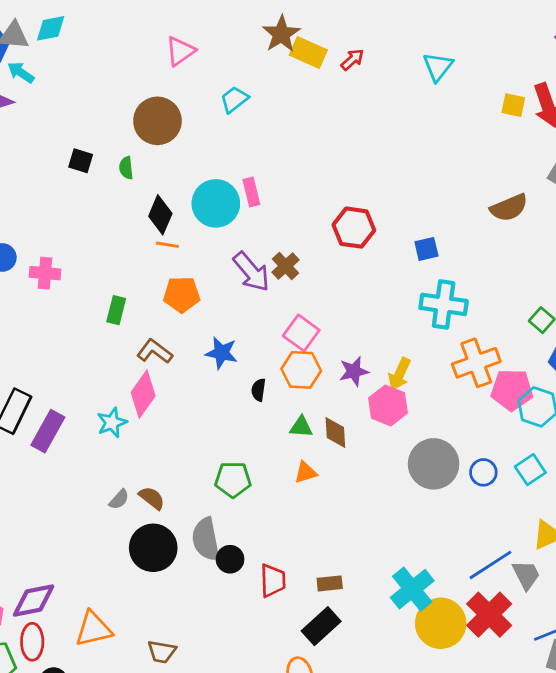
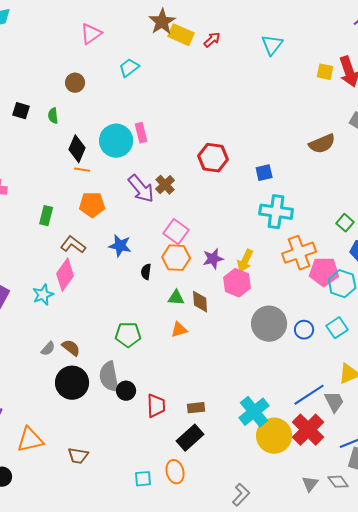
brown circle: (157, 121) -> (75, 83), size x0.6

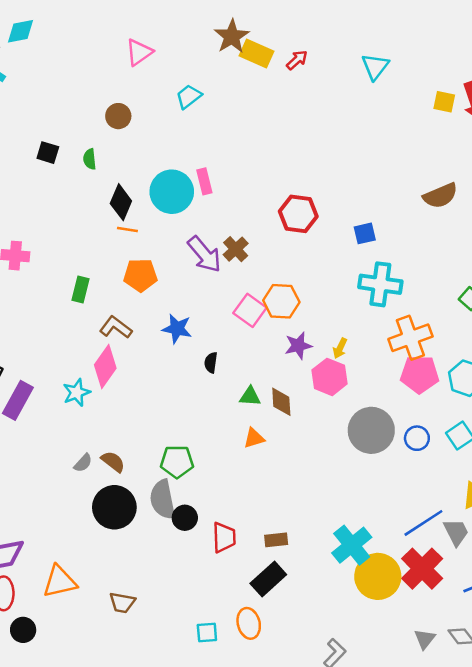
orange hexagon: (176, 258) -> (281, 301), moved
yellow arrow: (245, 261) -> (340, 348), size x0.7
pink pentagon: (324, 272) -> (420, 374), moved
green pentagon: (128, 335) -> (177, 462), moved

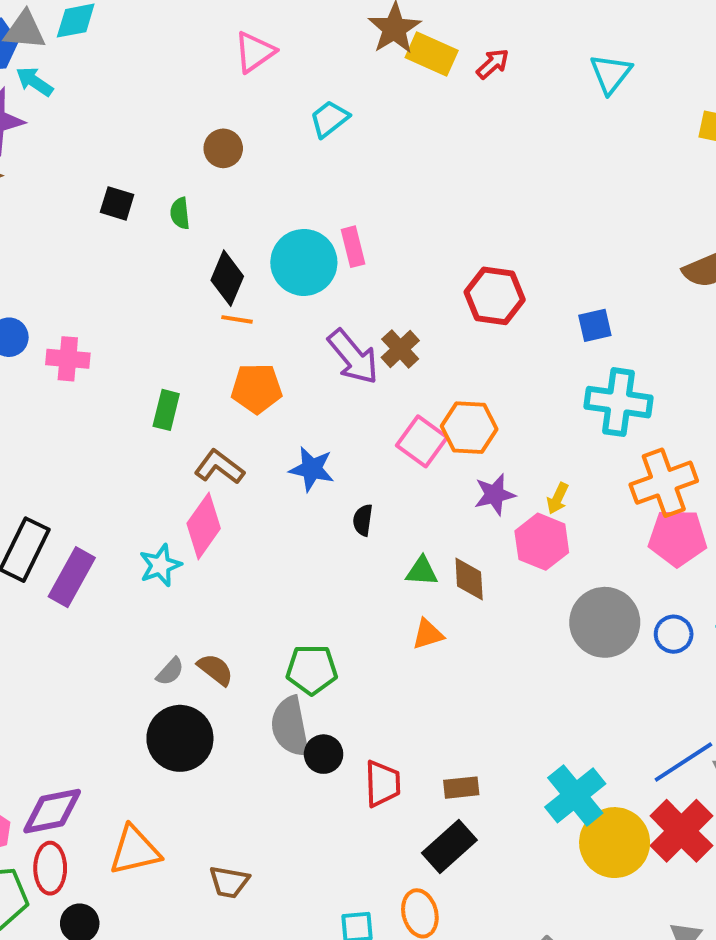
black circle: (114, 507) -> (180, 738), moved

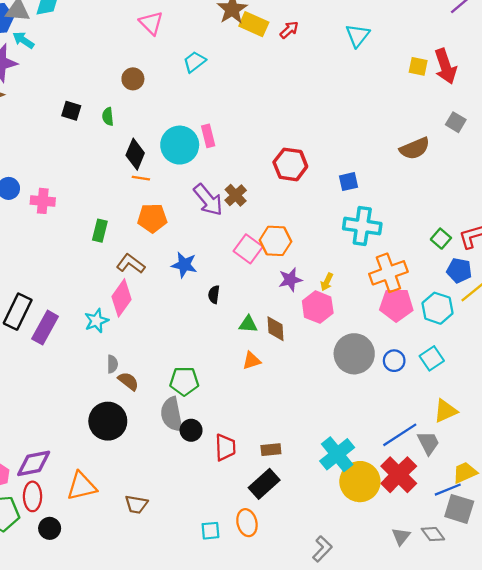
pink triangle: (255, 52) -> (151, 23), turned -40
gray semicircle: (170, 671) -> (112, 364), moved, turned -42

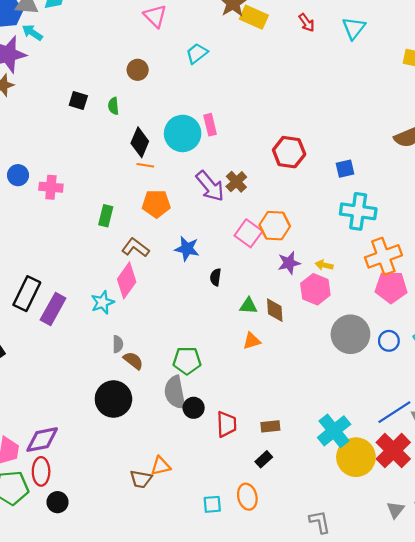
red arrow: (289, 30) -> (307, 23), moved, turned 96
yellow arrow: (327, 282) -> (324, 265), turned 77
black rectangle: (264, 484) -> (264, 459), size x0.6
orange triangle: (82, 486) -> (161, 466), moved, size x0.7
gray L-shape: (322, 549) -> (320, 522), turned -55

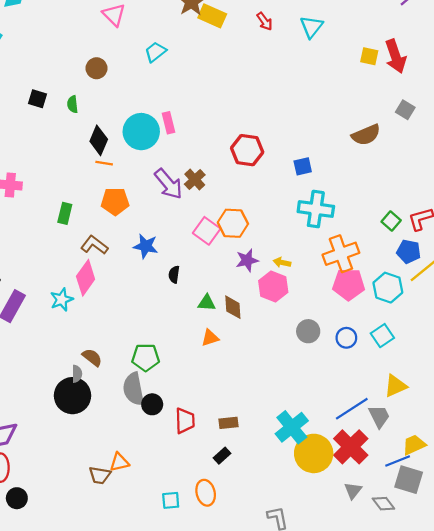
gray circle: (350, 334) -> (308, 331), size x0.6
gray semicircle: (118, 344) -> (77, 374), moved
gray triangle: (395, 510) -> (353, 491), moved

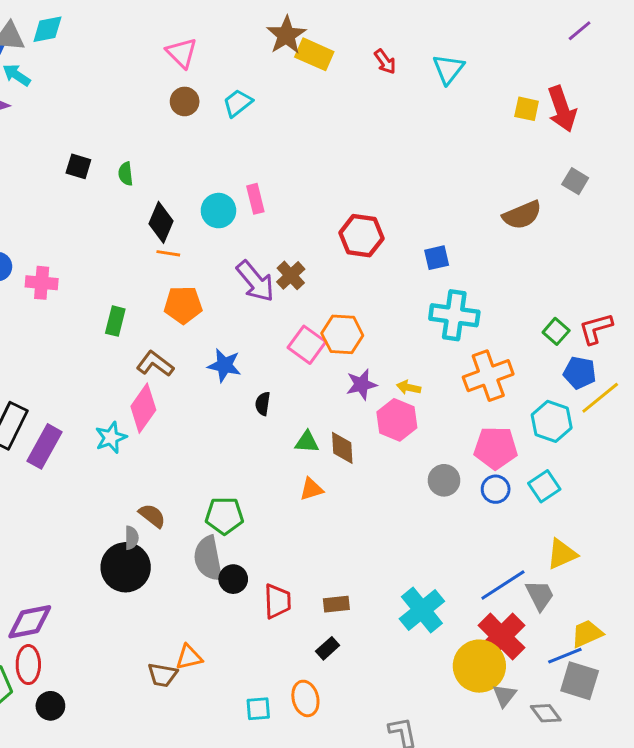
brown circle: (96, 68) -> (185, 101), moved
cyan circle: (141, 132) -> (218, 211), size x0.7
pink pentagon: (349, 284) -> (496, 448), moved
yellow circle: (314, 453) -> (479, 666), moved

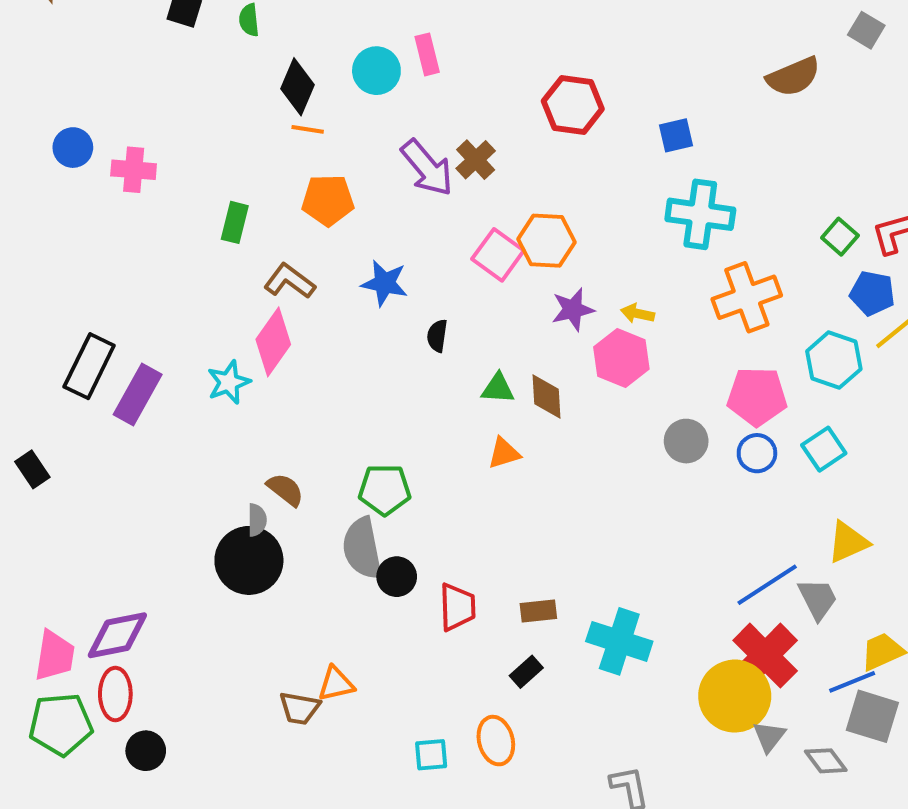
cyan cross: (422, 610) -> (619, 641), moved, turned -33

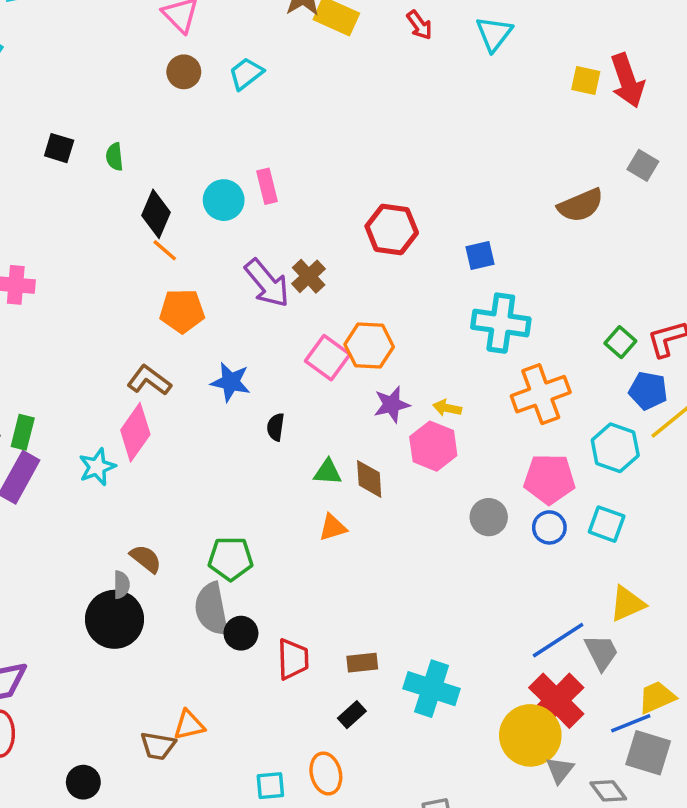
orange line: (308, 129) -> (165, 250), turned 32
green rectangle: (235, 222) -> (23, 432), moved
cyan square: (824, 449) -> (607, 524), turned -36
black circle: (146, 751) -> (83, 782), moved

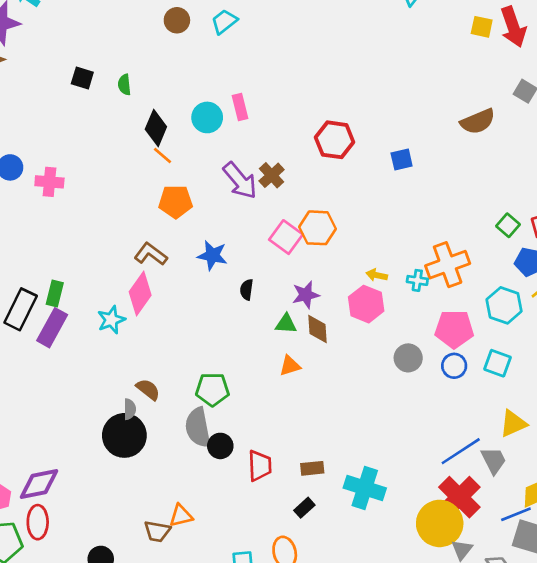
cyan cross: (501, 323) -> (417, 280), moved, size x0.5
purple star: (392, 404) -> (306, 295), moved

